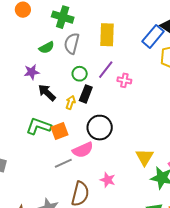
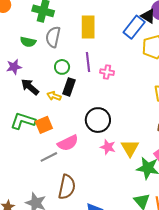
green semicircle: (47, 48) -> (28, 42), turned 42
purple line: (106, 70) -> (88, 62), turned -42
yellow arrow: (71, 102) -> (54, 96), turned -88
black circle: (100, 128) -> (98, 120), moved
pink star: (108, 180) -> (108, 147), moved

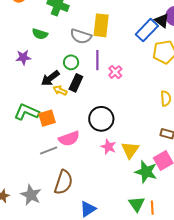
gray semicircle: (53, 37) -> (81, 36), moved, turned -90
pink cross: (107, 72) -> (115, 72), turned 32
black arrow: (30, 87) -> (50, 78), moved, turned -84

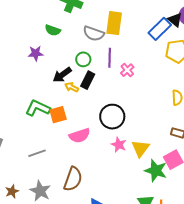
gray line: (49, 151) -> (37, 153), moved

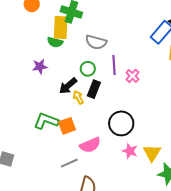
yellow rectangle: (114, 23) -> (61, 27), moved
yellow arrow: (72, 87) -> (78, 97), turned 40
gray line: (37, 153) -> (69, 163), moved

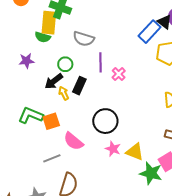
green circle: (88, 69) -> (65, 64), moved
pink semicircle: (90, 145) -> (73, 141), turned 60
yellow triangle: (152, 153) -> (135, 152), turned -42

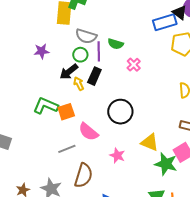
blue rectangle: (150, 32) -> (165, 22), turned 30
green semicircle: (43, 37) -> (115, 44), moved
gray semicircle: (84, 39) -> (86, 36), moved
purple line: (101, 62) -> (99, 51), moved
pink star: (113, 149) -> (117, 155), moved

